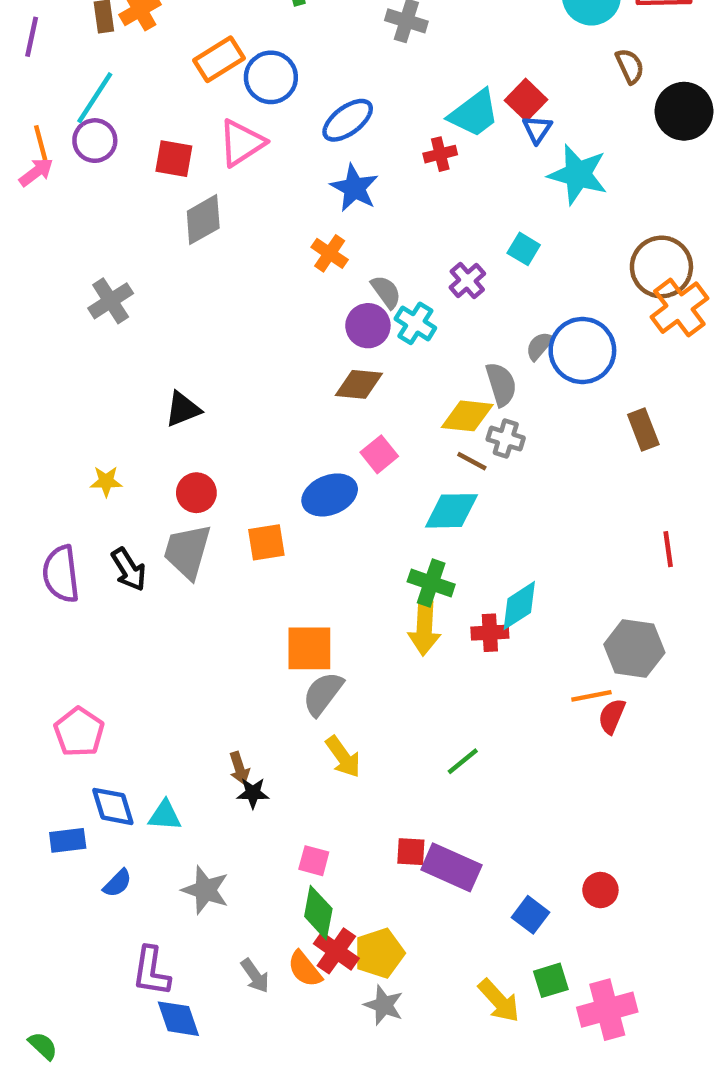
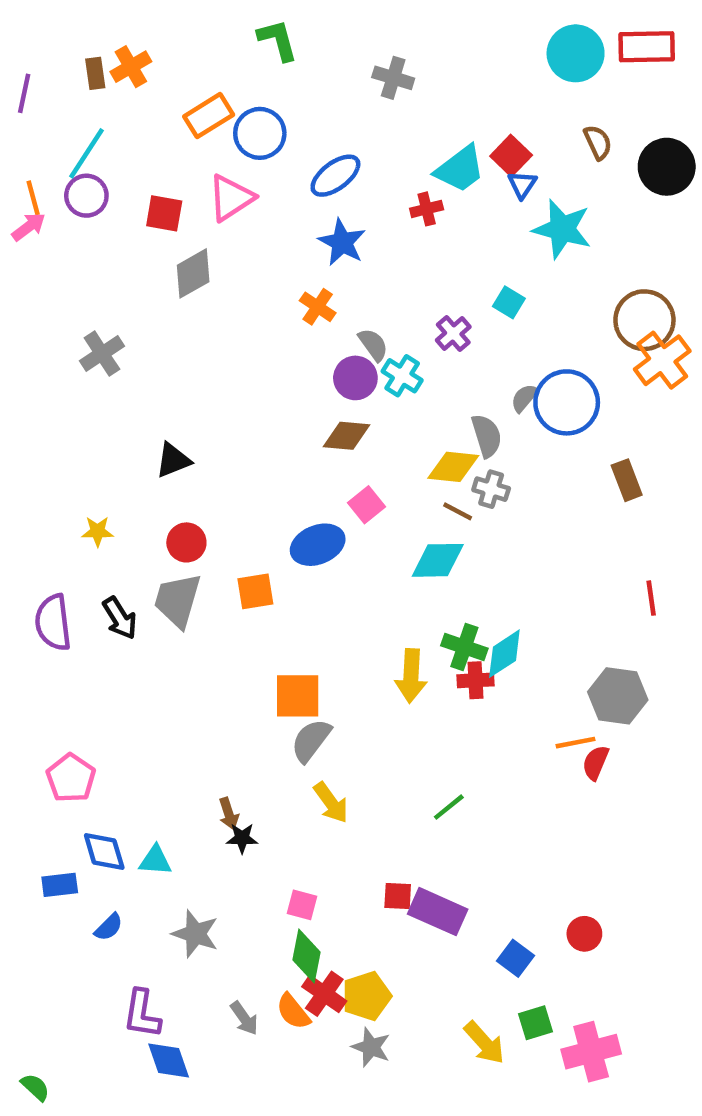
brown semicircle: (630, 66) -> (598, 142), moved
green cross: (431, 583) -> (464, 647), moved

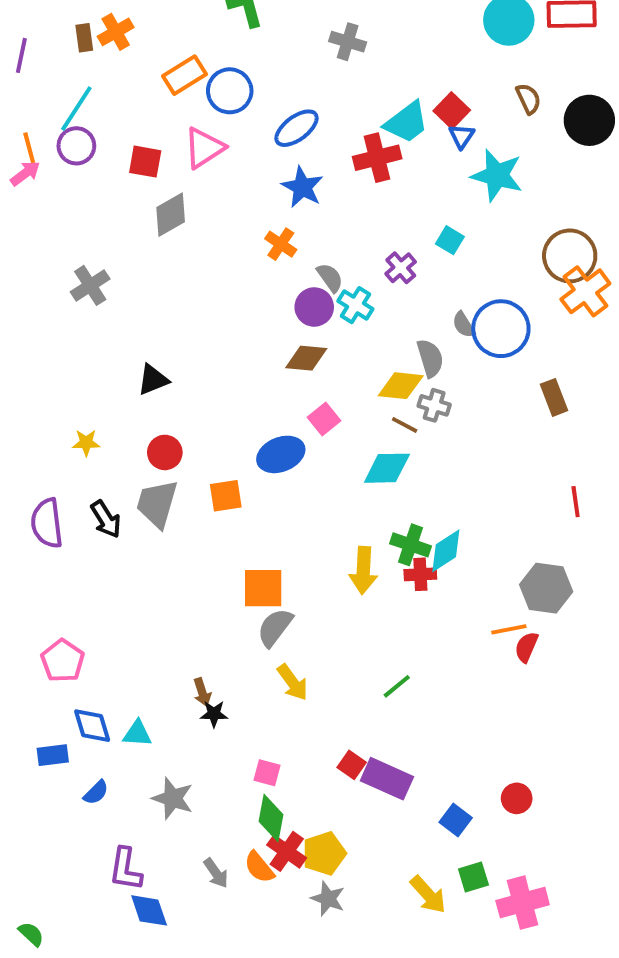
red cross: (427, 209) -> (377, 158), size x1.6
gray semicircle: (524, 398) -> (464, 325), turned -72
red square: (398, 896) -> (352, 765), turned 32

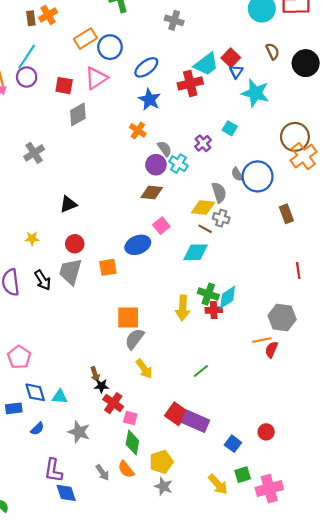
red square: (352, 765) -> (176, 414), size x1.5
red cross: (287, 851) -> (113, 403), moved

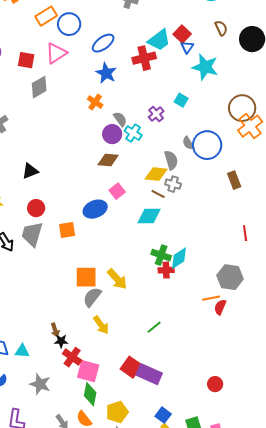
yellow arrow: (183, 308) -> (117, 279), moved, turned -45
pink square: (130, 418) -> (88, 371), size x1.6
blue square: (233, 444) -> (163, 415), moved

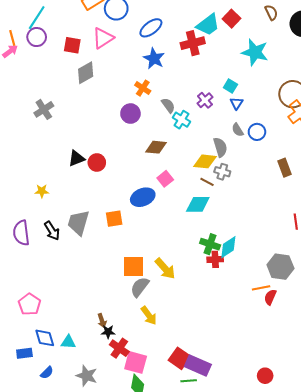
blue triangle: (187, 47) -> (237, 103), moved
purple circle: (112, 134) -> (130, 114), moved
blue circle: (207, 145) -> (257, 132), size x0.6
red circle: (36, 208) -> (97, 162), moved
green line: (154, 327) -> (189, 381), moved, turned 35

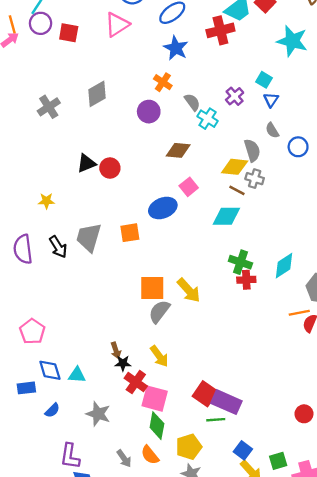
red square: (72, 45) -> (69, 33), moved
gray diamond: (86, 73) -> (97, 94), moved
blue circle: (257, 132) -> (298, 147), moved
cyan diamond: (228, 247) -> (284, 266), moved
yellow arrow: (149, 316) -> (159, 356), moved

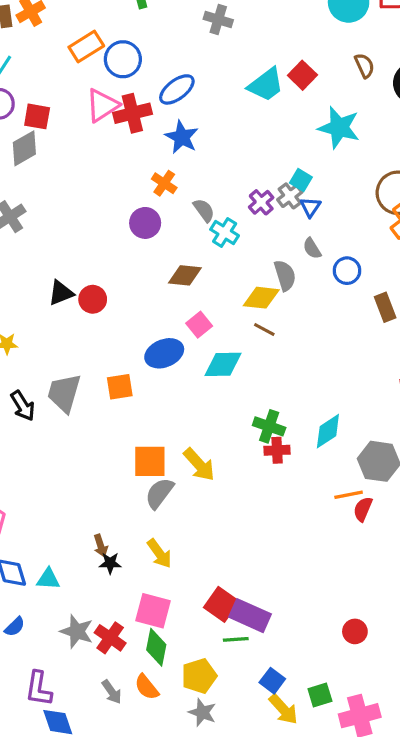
red cross: (220, 30) -> (132, 113), moved
gray diamond: (97, 94) -> (24, 148), moved
gray cross: (255, 179) -> (290, 196), moved, turned 36
cyan diamond: (226, 216) -> (223, 364), moved
red cross: (136, 382) -> (110, 638), moved

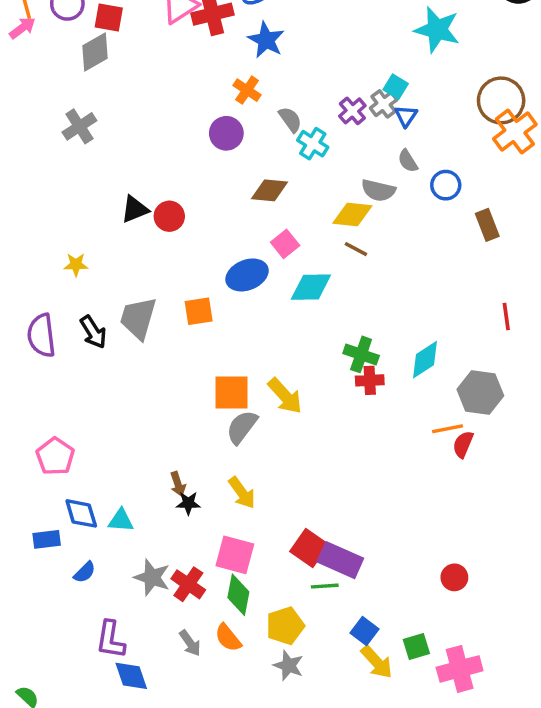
gray semicircle: (285, 275) -> (378, 190), turned 120

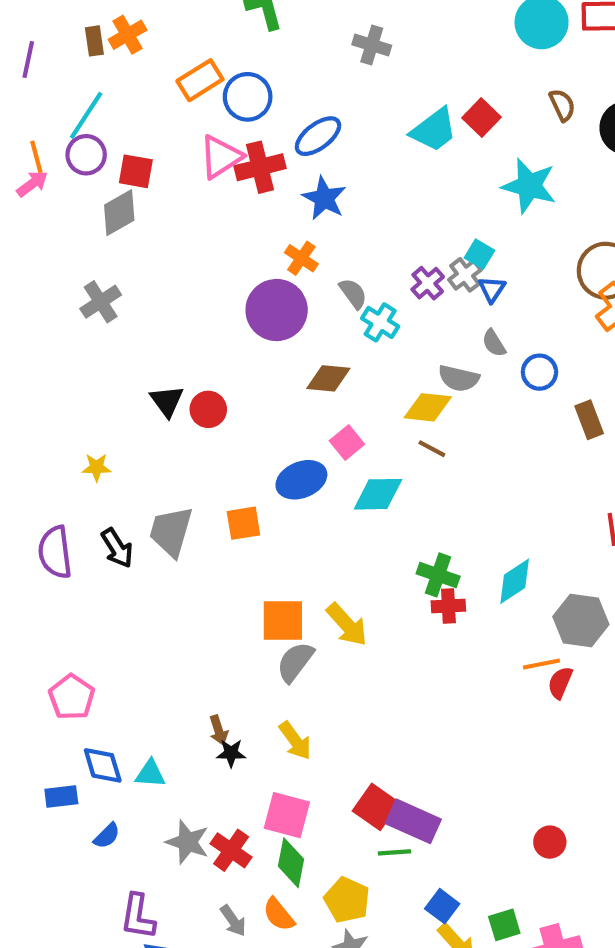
purple circle: (226, 133) -> (277, 310), size x1.5
black triangle: (135, 209) -> (167, 401), turned -44
yellow pentagon: (285, 626) -> (347, 900), turned -30

